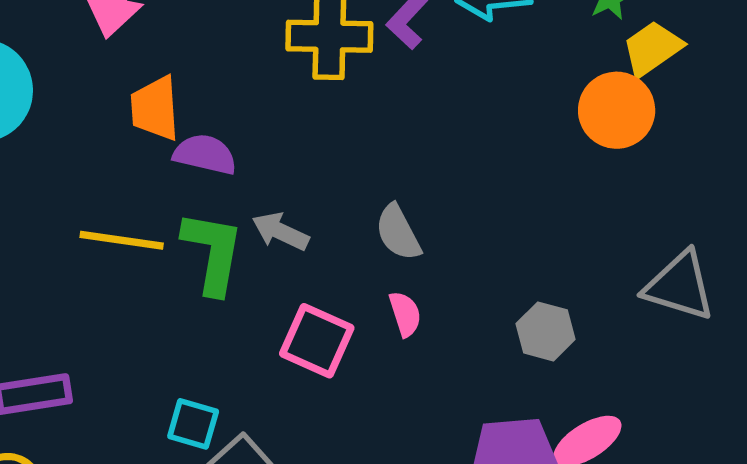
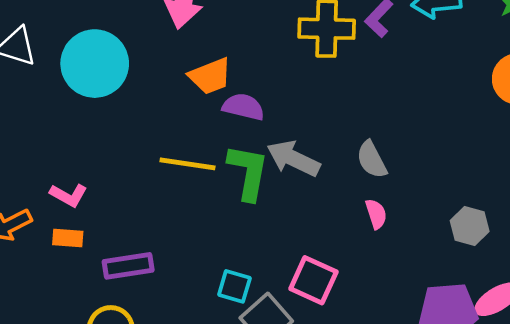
orange trapezoid: (155, 108) -> (210, 76), turned -108
gray arrow: (280, 231) -> (293, 159), size x1.4
pink square: (317, 341) -> (313, 280), moved

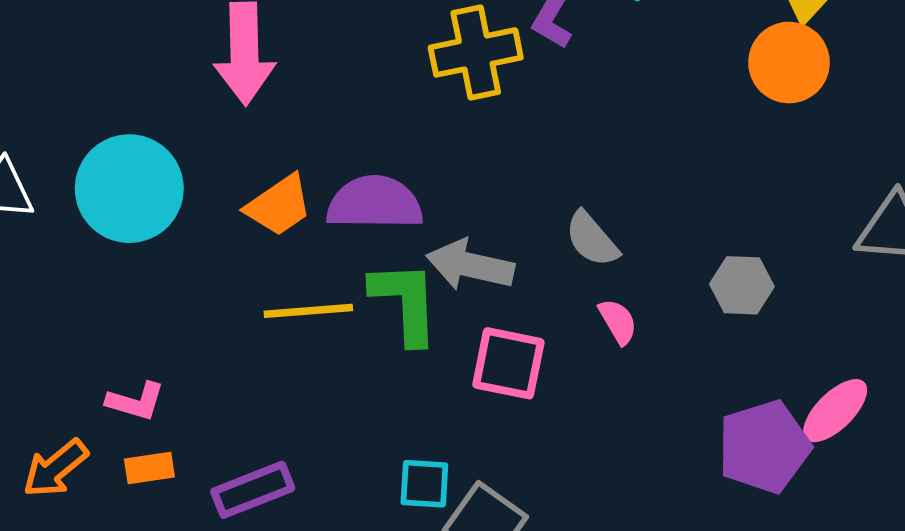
orange trapezoid: (210, 76) -> (279, 205), moved
purple semicircle: (243, 107) -> (375, 203), size x1.4
gray hexagon: (470, 226) -> (742, 285), moved
pink square: (313, 280) -> (508, 363), moved

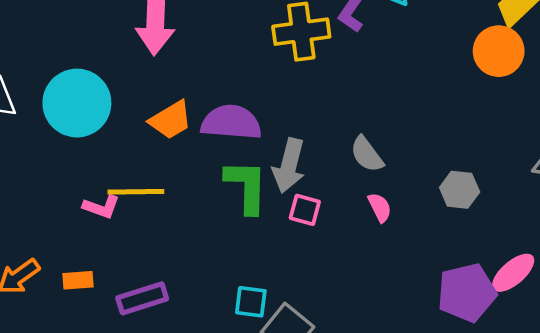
gray arrow: (470, 265) -> (289, 166), turned -92
yellow line: (308, 311) -> (136, 192), moved
pink square: (508, 363) -> (305, 210), moved, size x0.7
pink L-shape: (136, 401) -> (101, 207), moved

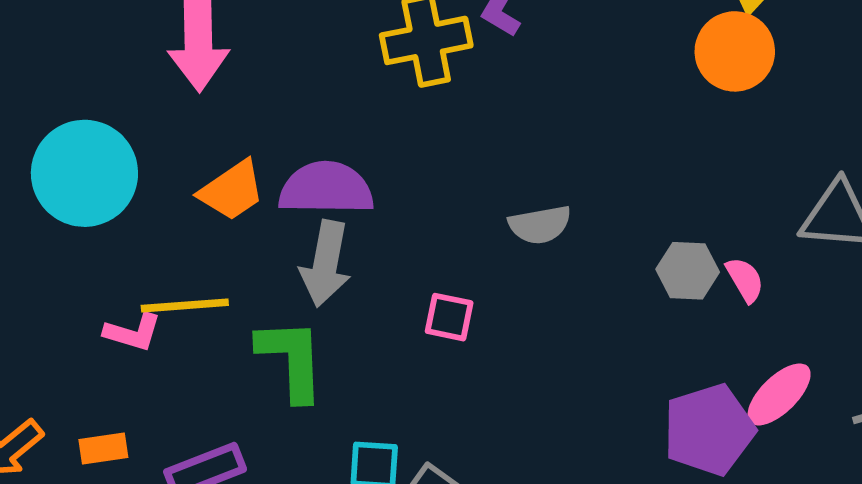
gray semicircle: (367, 154) -> (540, 225), turned -60
gray arrow: (289, 166) -> (326, 264), moved
green L-shape: (246, 186) -> (291, 359), moved
pink semicircle: (380, 207) -> (745, 280), moved

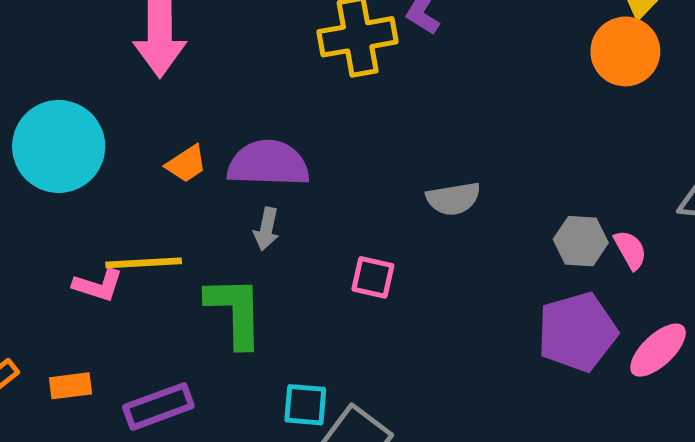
orange trapezoid: (232, 190) -> (186, 164), size x0.7
gray arrow: (326, 264) -> (266, 229), size x0.6
purple pentagon: (709, 430) -> (577, 332), moved

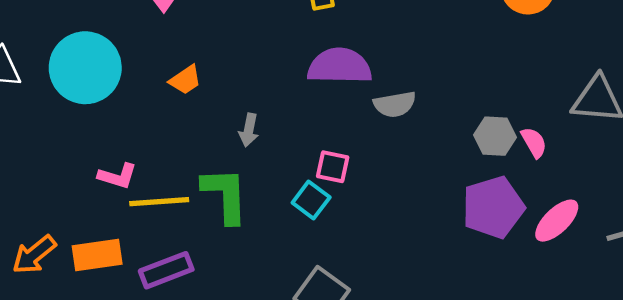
purple semicircle: (268, 163) -> (340, 66), moved
yellow line: (144, 263) -> (159, 202), moved
orange rectangle: (71, 386) -> (97, 255), size x1.5
cyan square: (305, 405) -> (311, 200), moved, turned 33

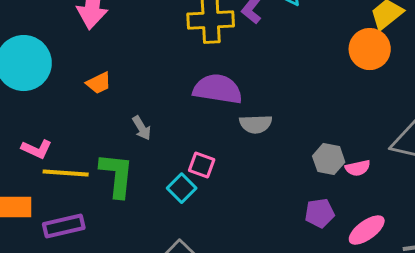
gray arrow: (249, 130) -> (142, 128), turned -50
pink semicircle: (534, 142) -> (358, 168), turned 100
purple pentagon: (493, 207) -> (320, 213), size x0.6

